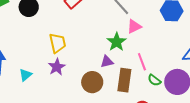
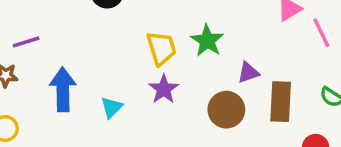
green star: (117, 42) -> (207, 41), moved
pink line: (142, 62) -> (321, 33), moved

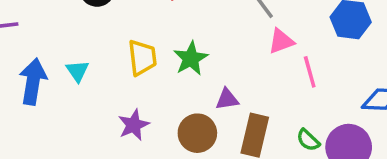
purple star: (164, 89) -> (134, 125), moved
cyan triangle: (112, 107) -> (77, 71), moved, turned -30

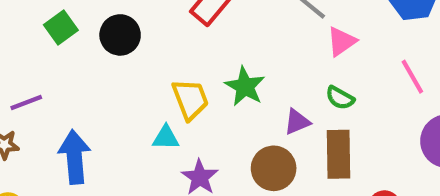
cyan triangle: (77, 71) -> (166, 138), moved, turned -40
pink line: (310, 72) -> (412, 77), moved
green semicircle: (308, 140) -> (340, 98), moved

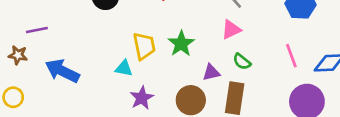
pink triangle: (341, 41) -> (231, 30), moved
blue arrow: (74, 157) -> (62, 71), turned -68

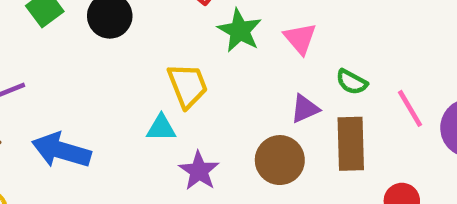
pink triangle: (231, 30) -> (300, 38), moved, turned -35
green star: (181, 44) -> (240, 31), moved
pink line: (291, 56) -> (410, 108), moved

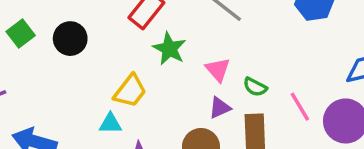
pink triangle: (300, 38) -> (218, 70), moved
yellow trapezoid: (188, 86) -> (130, 91), turned 60

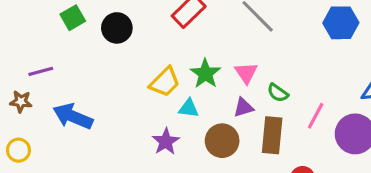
green star: (169, 49) -> (205, 74), moved
pink line: (300, 107) -> (316, 116), turned 52
cyan triangle: (110, 123) -> (189, 108), moved

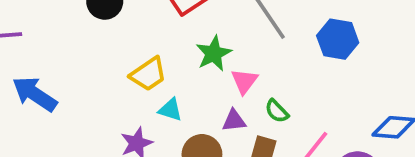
blue hexagon: (341, 23) -> (338, 39), moved
green star: (205, 74) -> (214, 54), moved

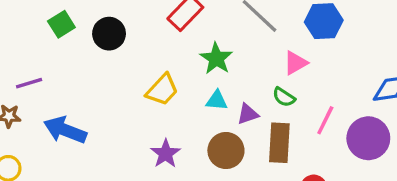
pink triangle: (244, 81) -> (296, 63), moved, turned 36
cyan triangle: (170, 110) -> (217, 101), moved

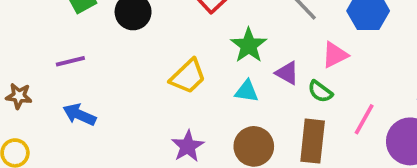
purple line: (29, 83) -> (70, 61), moved
purple triangle: (248, 114) -> (287, 73), moved, turned 45
blue arrow: (65, 130) -> (79, 115), size x0.7

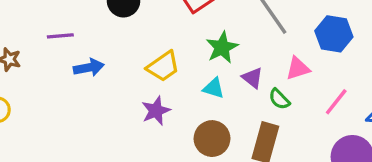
blue arrow: (79, 115) -> (89, 68), moved, turned 136
pink line: (364, 119) -> (336, 102), moved
purple star: (188, 146) -> (156, 111), moved

